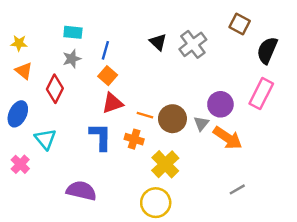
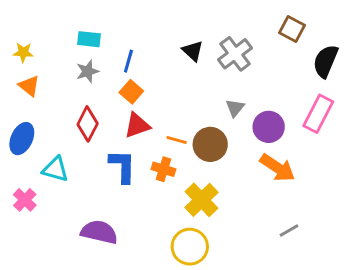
red diamond: (55, 89) -> (88, 124), moved
gray triangle: (201, 123) -> (235, 108), moved
cyan triangle: (45, 139) -> (55, 169), turned -35

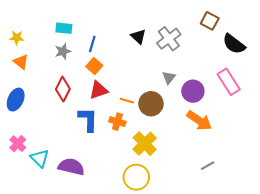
black semicircle: (326, 61) -> (234, 44), turned -75
pink rectangle: (318, 114) -> (229, 82), turned -60
cyan triangle: (55, 169) -> (40, 158), moved, turned 30

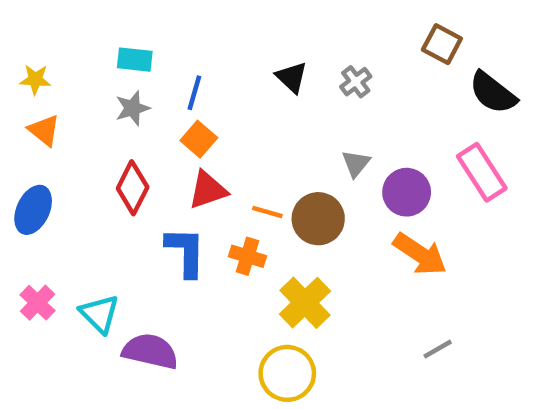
gray cross: (169, 39) -> (356, 82), size x0.6
cyan triangle: (40, 158) -> (99, 314), moved

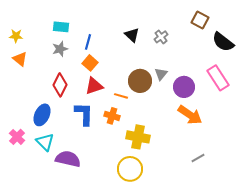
blue ellipse: (33, 210) -> (42, 115), moved
brown circle: (318, 219) -> (140, 81), moved
yellow cross: (305, 303) -> (138, 137), turned -35

